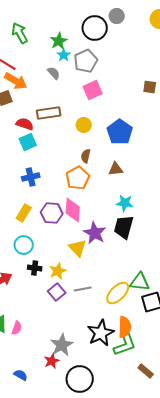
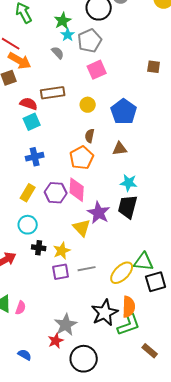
purple square: (57, 292) -> (61, 272), turned 30

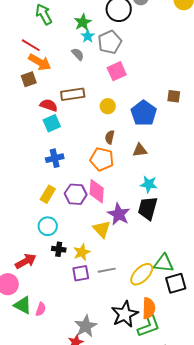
brown square: (154, 67) -> (174, 96), moved
orange pentagon: (82, 158) -> (102, 159), turned -30

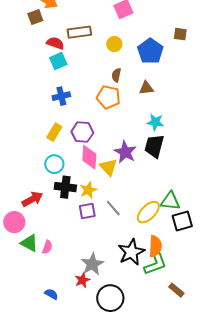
pink diamond: (97, 191) -> (89, 157), moved
black cross: (59, 249) -> (65, 187), size x1.5
gray line: (107, 270) -> (113, 208), turned 60

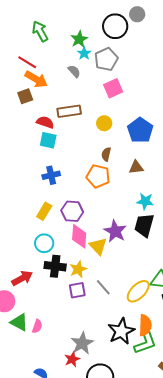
cyan square: (58, 61) -> (48, 140), turned 36

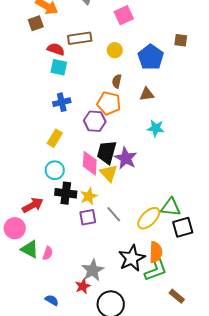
purple hexagon: (72, 211) -> (95, 121), moved
black trapezoid: (144, 225) -> (107, 152), moved

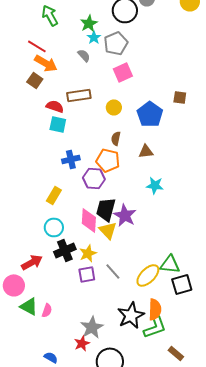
brown square: (36, 23) -> (35, 80), turned -35
blue cross: (62, 102) -> (71, 159), moved
black cross: (66, 193) -> (65, 250), turned -30

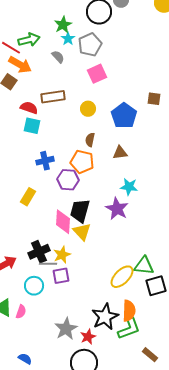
green arrow: (50, 15) -> (29, 40), moved, turned 105
purple star: (125, 215) -> (117, 209), moved
cyan circle: (54, 227) -> (34, 286), moved
gray line: (113, 271) -> (48, 264), moved, turned -48
red star: (82, 343) -> (88, 337), moved

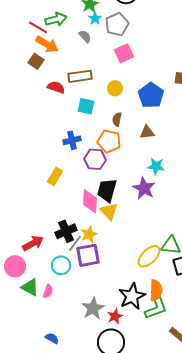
cyan square: (32, 126) -> (86, 106), moved
gray line: (48, 264) -> (75, 243), turned -54
purple square: (61, 276) -> (88, 255), size x1.4

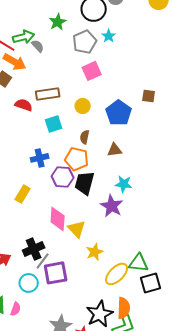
cyan star: (95, 18) -> (109, 36), moved
gray semicircle: (85, 36) -> (38, 46), moved
cyan square: (86, 106) -> (54, 124), turned -30
black trapezoid: (107, 190) -> (85, 183), moved
yellow star: (89, 234) -> (95, 252), moved

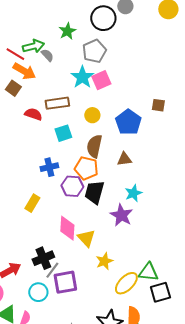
cyan star: (109, 36) -> (82, 77), moved, size x1.6
brown semicircle: (85, 137) -> (94, 146), size x1.6
cyan star: (124, 184) -> (133, 193), turned -30

